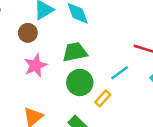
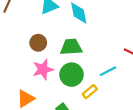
brown circle: (28, 33) -> (38, 43), moved
pink star: (36, 66) -> (43, 69), moved

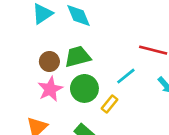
brown circle: (38, 43) -> (49, 61), moved

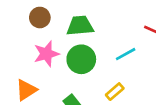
brown circle: (49, 61) -> (40, 18), moved
yellow rectangle: (110, 104) -> (115, 92), moved

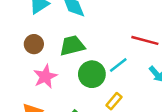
green circle: (81, 59) -> (92, 74), moved

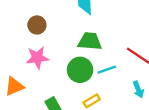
green trapezoid: (72, 46) -> (90, 41), moved

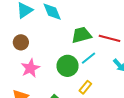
green trapezoid: (90, 41) -> (82, 35), moved

